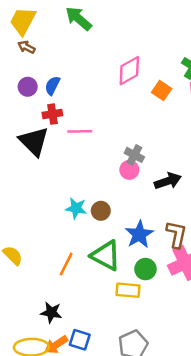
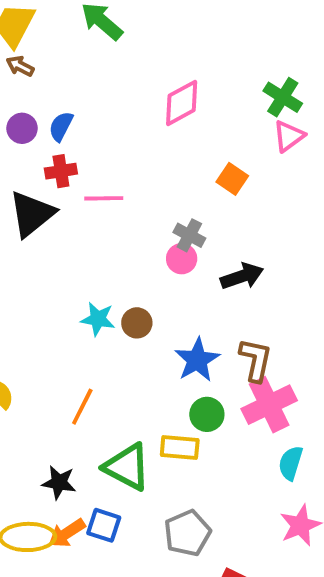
orange square: (162, 90) -> (232, 179), moved
black triangle: (34, 141) -> (32, 214), turned 36
green triangle: (106, 255) -> (127, 467), moved

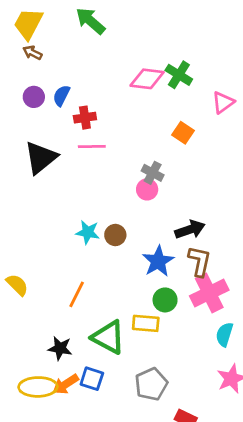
green cross: (283, 97) -> (179, 75), moved
pink diamond: (182, 103) -> (147, 79), turned 36
red cross: (61, 171) -> (85, 118), moved
black arrow: (242, 276) -> (190, 229), moved

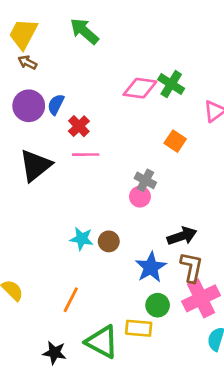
purple circle: (34, 97) -> (29, 106), size x1.5
red cross: (85, 118) -> (79, 126), turned -35

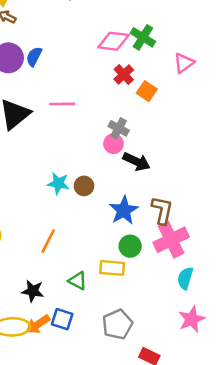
red cross: (79, 126) -> (124, 74), moved
black arrow: (182, 236) -> (137, 162), moved, turned 44
green triangle: (102, 342) -> (78, 281), size x0.6

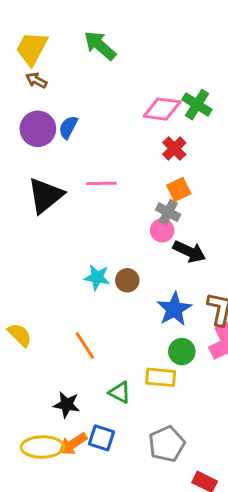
orange square: (147, 91) -> (179, 189), moved, turned 30
orange line: (48, 241) -> (85, 345), turned -60

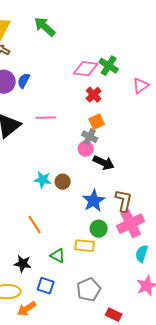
orange arrow: (73, 444) -> (27, 309), moved

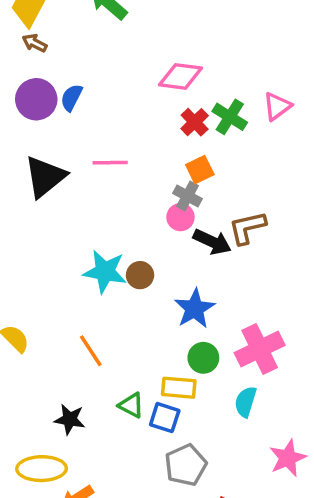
green cross: (109, 66) -> (230, 117), moved
cyan star: (43, 180) -> (105, 272), size x1.4
brown L-shape: (124, 201) -> (247, 228), moved, turned -115
cyan semicircle: (142, 254) -> (246, 402), moved
blue square: (46, 286) -> (165, 418), moved

